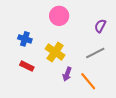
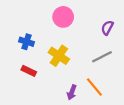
purple arrow: (67, 74) -> (72, 92), moved

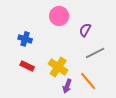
purple semicircle: (107, 28) -> (85, 30), moved
yellow cross: (59, 56) -> (58, 67), moved

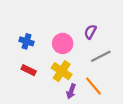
pink circle: (59, 16) -> (63, 43), moved

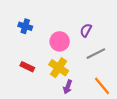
blue cross: (26, 41) -> (25, 26), moved
orange line: (93, 86) -> (102, 86), moved

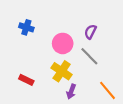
gray line: (96, 54) -> (89, 56), moved, turned 72
red rectangle: (27, 67) -> (26, 80), moved

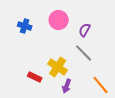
pink circle: (63, 43) -> (59, 20), moved
red rectangle: (26, 80) -> (35, 77), moved

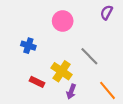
blue cross: (25, 26) -> (28, 46), moved
purple semicircle: (85, 30) -> (106, 12), moved

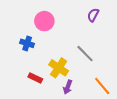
purple semicircle: (106, 12) -> (93, 15), moved
pink circle: (63, 21) -> (44, 21), moved

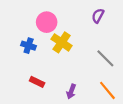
gray line: (85, 54) -> (105, 58), moved
yellow cross: (59, 68) -> (62, 42), moved

